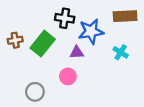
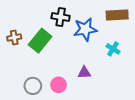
purple triangle: (77, 52) -> (84, 73), moved
pink circle: (68, 76) -> (59, 85), moved

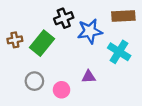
black cross: (61, 17) -> (64, 18), turned -30
cyan cross: (113, 49) -> (119, 52), size x1.5
gray circle: (33, 86) -> (34, 81), moved

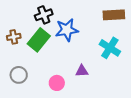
black cross: (64, 18) -> (44, 15), moved
blue star: (90, 31) -> (67, 30), moved
gray circle: (34, 81) -> (19, 75), moved

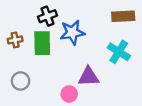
green rectangle: (39, 40) -> (42, 43), turned -40
purple triangle: (82, 71) -> (89, 77), size x1.5
pink circle: (57, 83) -> (69, 94), moved

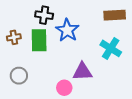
black cross: (48, 16) -> (44, 15), turned 30
blue star: (72, 32) -> (67, 30), turned -30

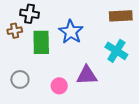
black cross: (44, 15) -> (30, 14), moved
brown cross: (14, 37) -> (15, 31), moved
pink circle: (64, 88) -> (59, 86), moved

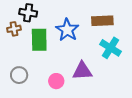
brown rectangle: (121, 16) -> (102, 21), moved

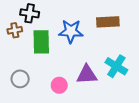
blue star: (67, 30) -> (71, 31), turned -30
cyan cross: (110, 48) -> (116, 66), moved

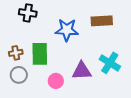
brown cross: (15, 30) -> (16, 53), moved
green rectangle: (41, 42) -> (40, 54), moved

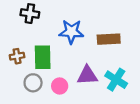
brown rectangle: (102, 21) -> (109, 39), moved
cyan cross: (110, 63) -> (116, 80), moved
gray circle: (19, 75) -> (33, 83), moved

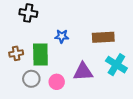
blue star: (71, 32) -> (62, 36), moved, size x0.6
cyan cross: (116, 80) -> (116, 65), moved

